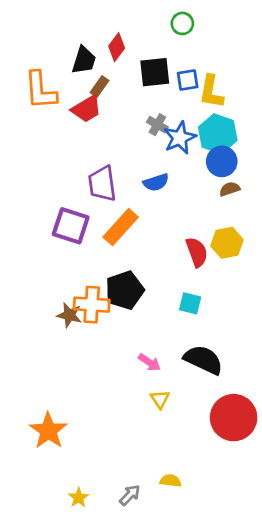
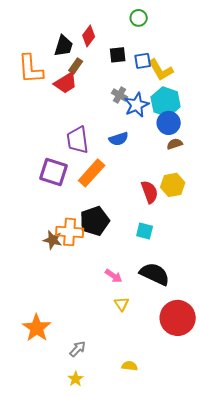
black square: (155, 72) -> (118, 55), size x0.7
yellow L-shape: (211, 92) -> (161, 70), turned -40
gray arrow: (130, 495) -> (78, 349), moved
yellow star: (79, 498) -> (76, 379), moved

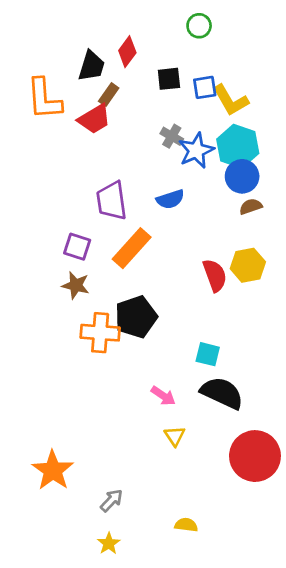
purple square: (54, 172) -> (77, 247), size x0.7
cyan square: (145, 231) -> (208, 354), moved
brown star: (53, 240) -> (76, 285), moved

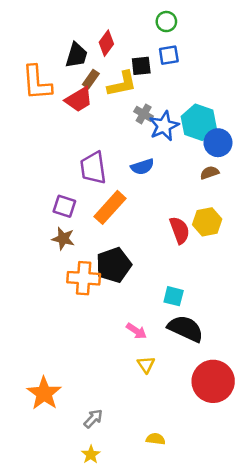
blue square: (205, 87) -> (169, 55), moved
yellow L-shape: (231, 100) -> (122, 84), moved, turned -72
blue circle: (242, 176) -> (218, 143), moved

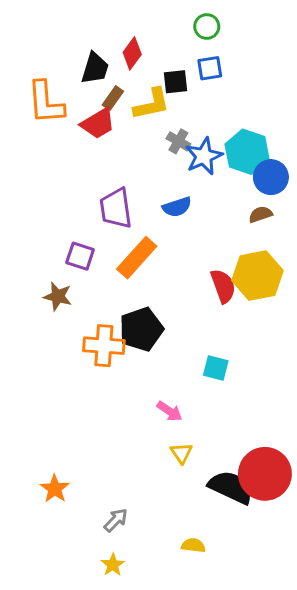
yellow hexagon: (207, 222) -> (257, 276), size x1.4
brown star: (63, 239) -> (58, 296), moved
black semicircle: (186, 329) -> (231, 487), moved
orange star: (44, 393) -> (55, 489), size x0.7

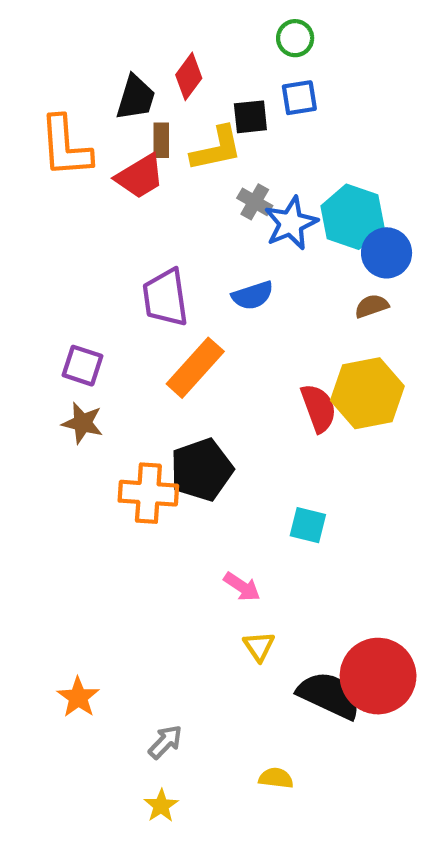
brown rectangle: (113, 98) -> (161, 140), turned -35
purple square: (80, 256) -> (82, 366), moved

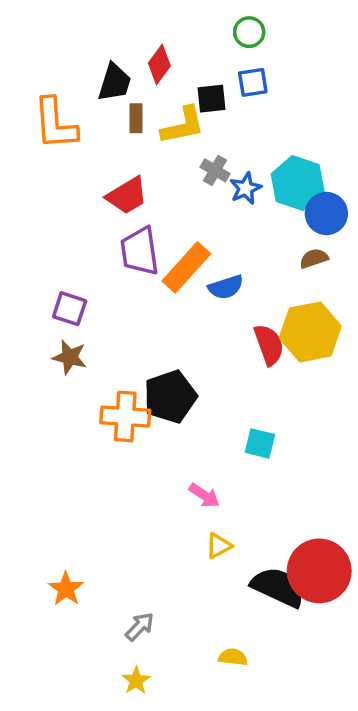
red trapezoid: (140, 176) -> (127, 196), moved
blue star: (291, 223) -> (246, 188), size x0.7
blue semicircle: (253, 295) -> (226, 287), moved
orange rectangle: (195, 368) -> (186, 267), moved
yellow triangle: (259, 646) -> (219, 546), turned 36

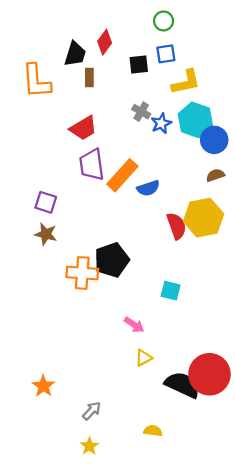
yellow L-shape: (183, 126) -> (186, 82), moved
brown semicircle: (314, 258) -> (215, 175), moved

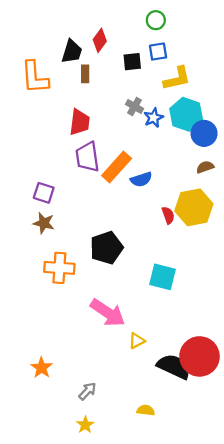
red trapezoid: (83, 128) -> (80, 122), turned -52
red semicircle: (176, 226) -> (168, 215), size x0.7
orange cross: (82, 273) -> (59, 268), moved
cyan square: (171, 291) -> (163, 277), size x1.4
pink arrow: (134, 325) -> (108, 313), moved, size x1.8

